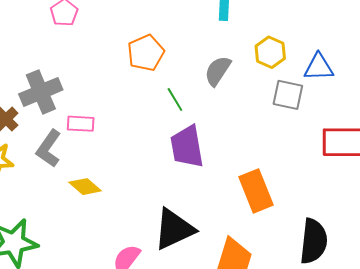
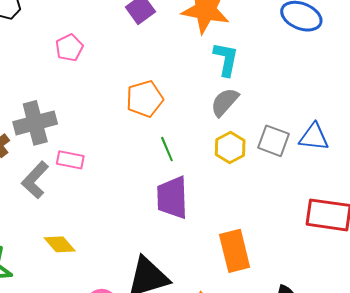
yellow hexagon: (270, 52) -> (230, 148), moved
gray semicircle: (218, 71) -> (225, 102), moved
gray square: (288, 95) -> (274, 141), moved
yellow diamond: (85, 187) -> (60, 244), moved

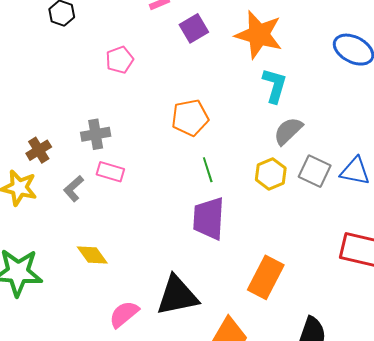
gray semicircle: (225, 102) -> (288, 131), moved
gray cross: (35, 123) -> (96, 134), moved, size x0.7
gray L-shape: (35, 180) -> (74, 189), size x0.7
orange rectangle: (235, 251) -> (266, 277), turned 36

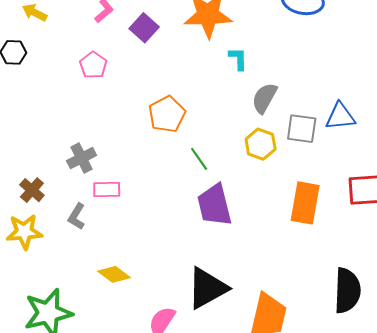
pink pentagon: (120, 60) -> (93, 65), moved
cyan L-shape: (275, 86) -> (238, 59), size x0.7
orange rectangle: (266, 277) -> (305, 203), moved

